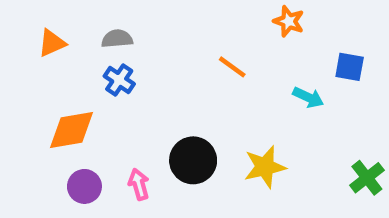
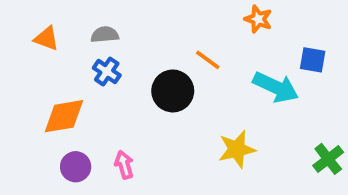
orange triangle: (52, 43) -> (46, 39), turned 44
cyan arrow: (308, 97) -> (276, 87), size x1.6
black circle: (193, 160) -> (173, 91), moved

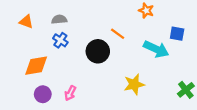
pink arrow: (124, 165) -> (70, 93), turned -136

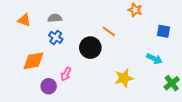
cyan arrow: (156, 49) -> (154, 59), moved, size x0.7
pink arrow: (70, 93) -> (66, 74), moved
purple circle: (43, 94) -> (49, 86), moved

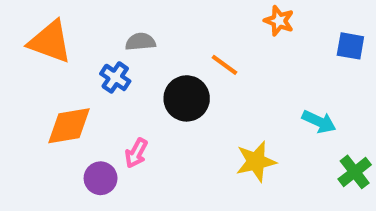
gray semicircle: (55, 18) -> (140, 42), moved
orange triangle: (24, 20) -> (50, 42), size x1.6
blue square: (164, 31) -> (350, 46), moved

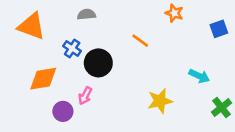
gray semicircle: (140, 42) -> (87, 14), moved
blue square: (350, 46) -> (219, 29), turned -30
black circle: (187, 98) -> (98, 63), moved

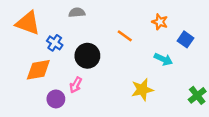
orange star: (174, 13) -> (160, 22), moved
blue square: (219, 29) -> (185, 39), moved, turned -35
blue cross: (72, 48) -> (55, 43), moved
cyan arrow: (199, 76) -> (163, 59), moved

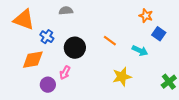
orange star: (160, 22) -> (146, 16), moved
orange line: (125, 36) -> (110, 41), moved

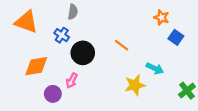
gray semicircle: (66, 11) -> (73, 12), turned 104
blue cross: (47, 37) -> (62, 35), moved
cyan arrow: (140, 51) -> (155, 68), moved

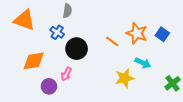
orange star: (161, 17) -> (137, 33), moved, size x1.5

